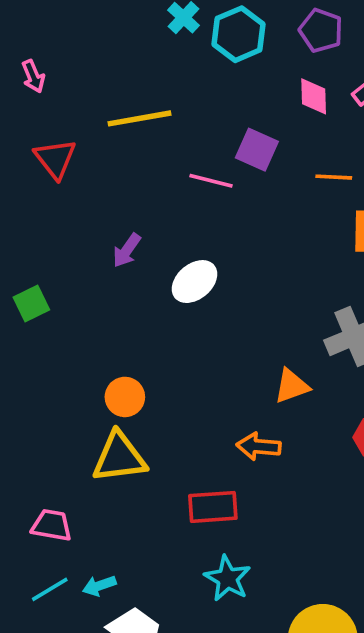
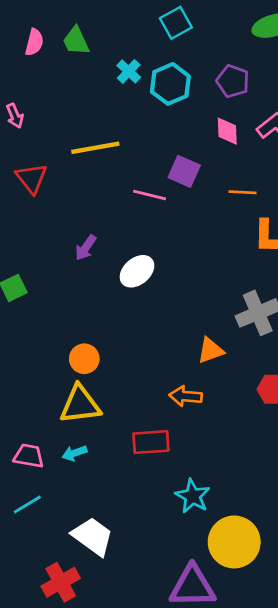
cyan star: (227, 578) -> (193, 496), moved
cyan arrow: (99, 586) -> (75, 453), moved

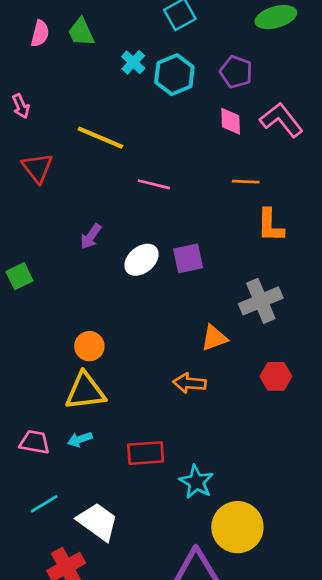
yellow line: (95, 148) -> (100, 138), turned 33
purple square: (184, 171) -> (188, 258), moved, turned -36
red rectangle: (151, 442) -> (146, 453), moved
cyan line: (27, 504) -> (44, 504), moved

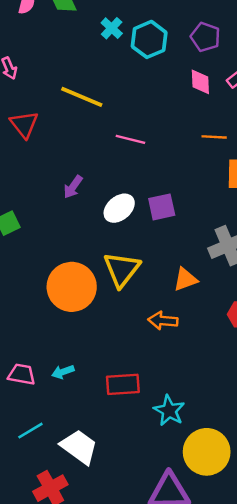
orange circle: (89, 346) -> (72, 287), size x1.8
yellow triangle: (85, 391) -> (122, 269), moved, turned -45

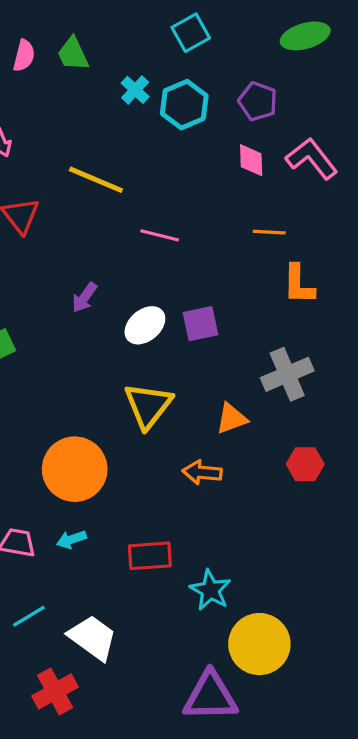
orange circle: (72, 287) -> (75, 469), moved

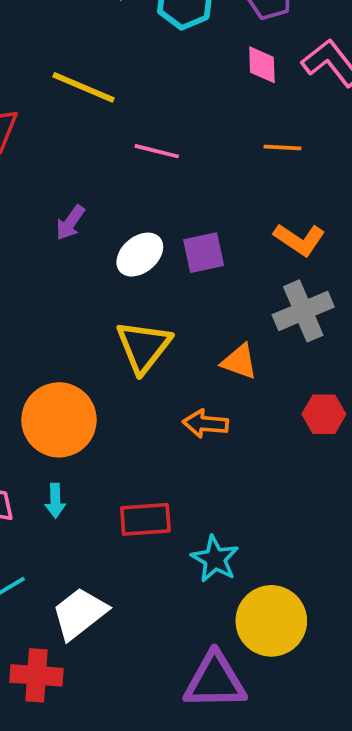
orange L-shape: (299, 284) -> (299, 240), moved, turned -57
orange triangle: (232, 418) -> (239, 362), turned 40
cyan arrow: (71, 539) -> (55, 501), turned -72
white trapezoid: (93, 638) -> (80, 613), turned -74
red cross: (55, 691) -> (36, 675), turned 33

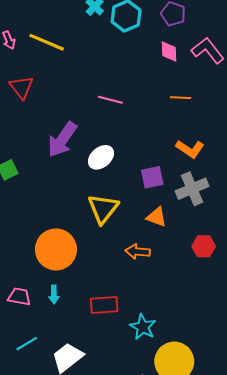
yellow line: (83, 87) -> (47, 42), moved
purple arrow: (70, 223) -> (62, 140), size x1.8
purple square: (204, 253) -> (152, 177), moved

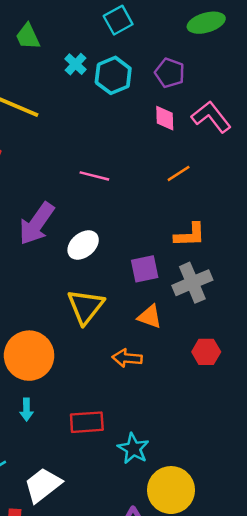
orange line: (181, 98) -> (179, 173), turned -36
orange L-shape: (190, 149) -> (190, 235), turned -36

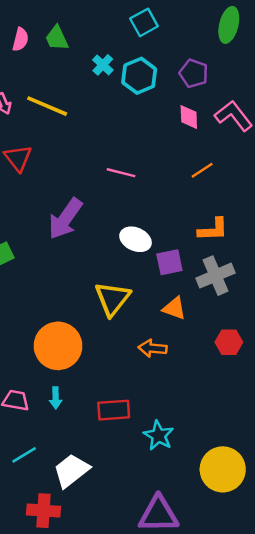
green ellipse: (206, 23) -> (229, 25), turned -60
white ellipse: (83, 245) -> (136, 239), moved, turned 64
yellow circle: (171, 490) -> (223, 469), moved

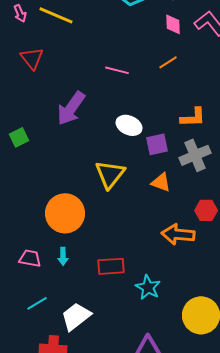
orange line: (202, 170) -> (168, 62), moved
orange arrow: (152, 348) -> (178, 234), moved, size x1.4

